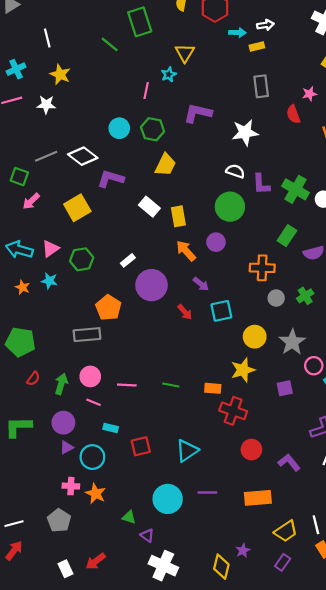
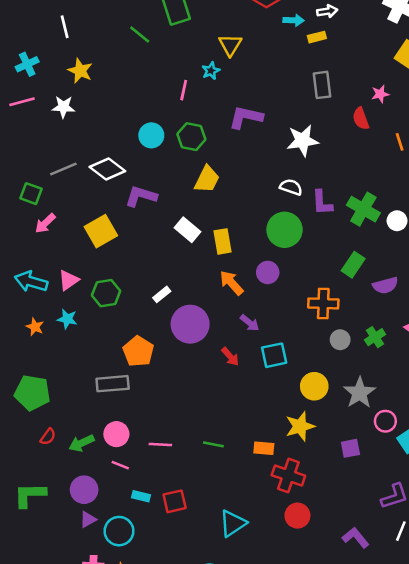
green arrow: (61, 384) -> (81, 443), turned -132
red square: (141, 446) -> (175, 501), moved
red circle: (251, 450) -> (297, 516), moved

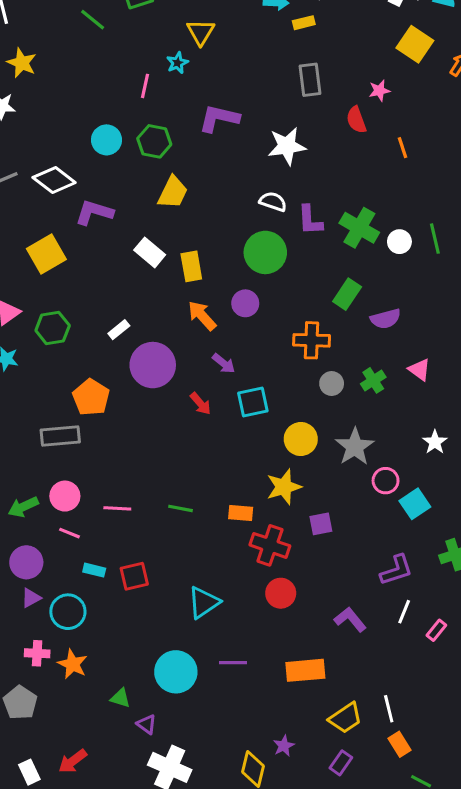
purple square: (350, 448) -> (321, 524), moved

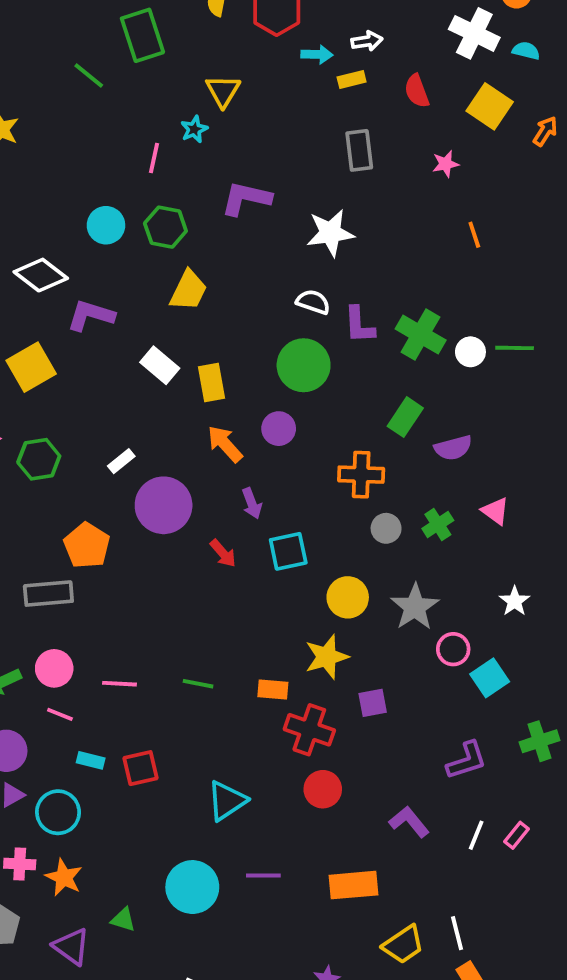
red semicircle: (356, 120) -> (417, 91), moved
green line: (435, 239) -> (515, 348), turned -76
purple arrow: (224, 363) -> (252, 503), turned 30
white line: (404, 612) -> (476, 835), moved
purple triangle: (147, 724) -> (71, 946), moved, size x1.5

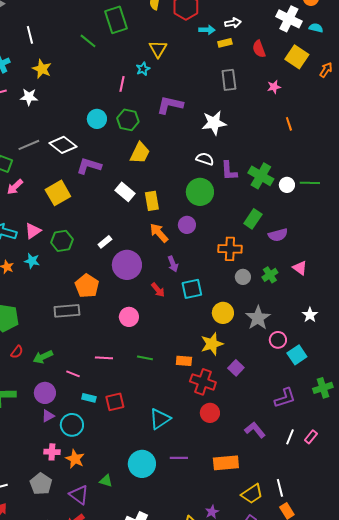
pink circle: (54, 668) -> (129, 317), moved
purple square: (373, 703) -> (236, 368), turned -35

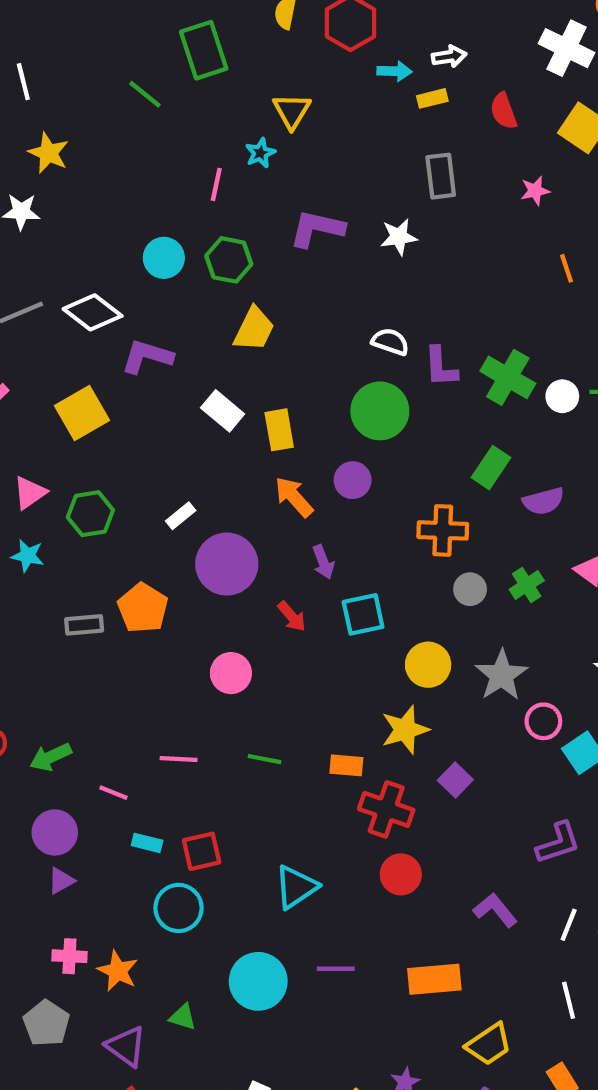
white star: (214, 123) -> (399, 237), moved, size x0.7
gray rectangle: (67, 311) -> (84, 625), moved, size x0.7
cyan circle: (72, 425) -> (179, 908), moved
white line: (280, 488) -> (569, 1000), moved

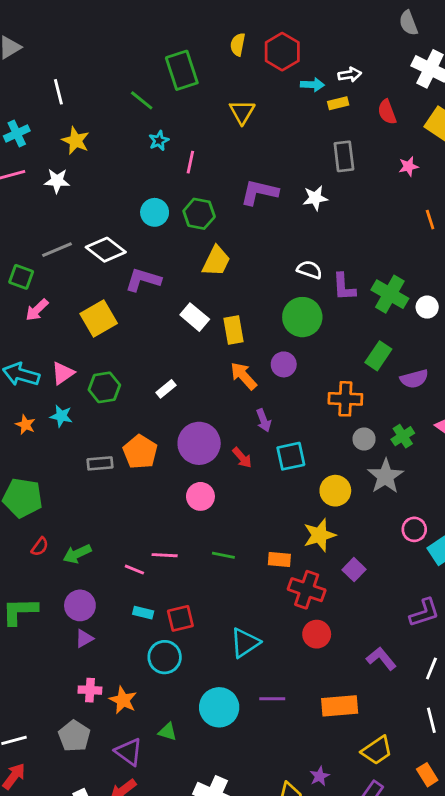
cyan star: (260, 153) -> (159, 141), moved
purple circle: (227, 564) -> (199, 443), moved
gray star: (501, 675) -> (386, 476), moved
pink line: (114, 793) -> (134, 570), moved

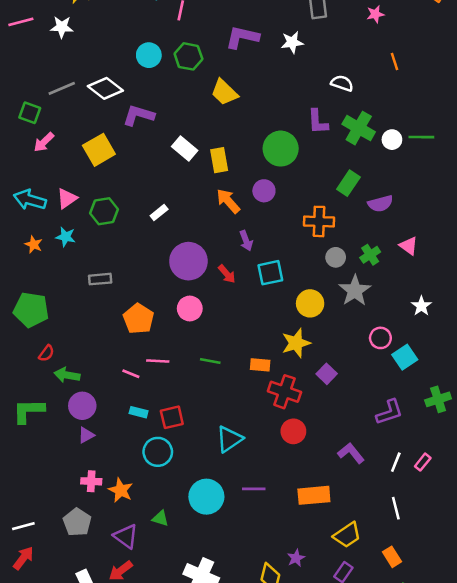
yellow trapezoid: (216, 261) -> (224, 92), moved, turned 108
white semicircle: (310, 270) -> (342, 83), moved
orange pentagon: (140, 452) -> (139, 319), moved
green arrow: (77, 554) -> (67, 375), moved, turned 35

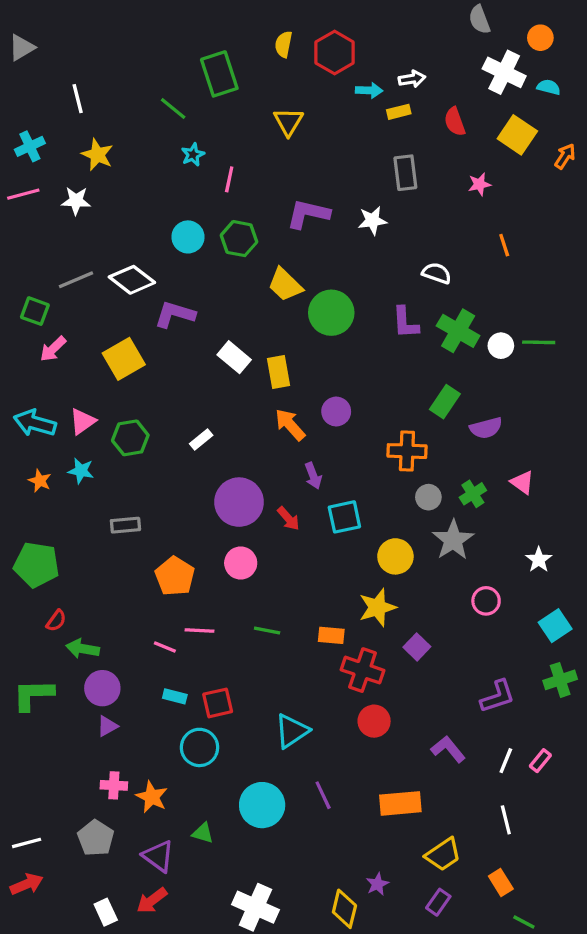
green circle: (281, 149) -> (331, 313), moved
cyan square: (405, 357) -> (555, 626), moved
purple line: (254, 489) -> (323, 795), turned 65
red arrow: (23, 558) -> (27, 884), turned 30

